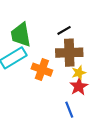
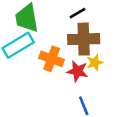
red star: (79, 86) -> (77, 71), moved, turned -30

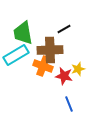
brown cross: (84, 39) -> (50, 50), moved

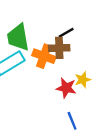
brown cross: (50, 50) -> (59, 48), moved, size x0.7
orange cross: (43, 66) -> (44, 56), moved

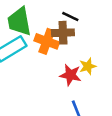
black line: (66, 33) -> (70, 16), turned 56

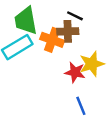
yellow star: (88, 66) -> (92, 64), size x1.5

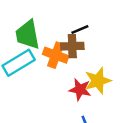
black line: (75, 16) -> (80, 30), turned -49

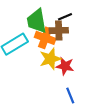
green trapezoid: (28, 35) -> (37, 21), moved
yellow star: (98, 81) -> (50, 59), moved

